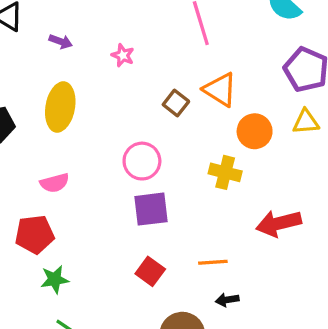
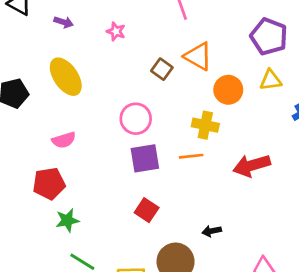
yellow ellipse: (60, 107) -> (66, 77), turned -42
orange line: (213, 262) -> (191, 156), moved

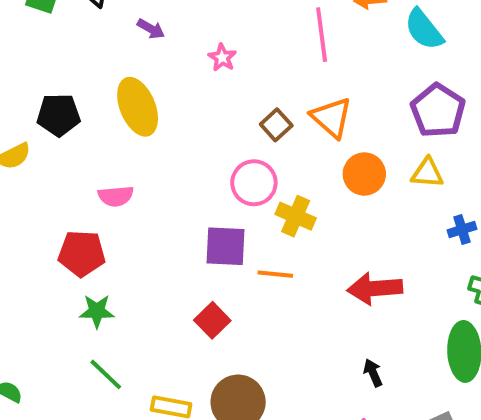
pink circle: (136, 119) -> (254, 183), moved
yellow cross: (205, 125) -> (296, 216), moved
orange line: (191, 156) -> (275, 274), moved
black arrow: (212, 231) -> (373, 373), moved, turned 66

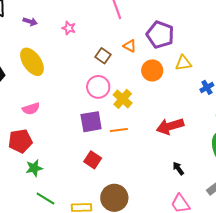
purple pentagon: (438, 111) -> (160, 35), moved
orange triangle: (332, 118) -> (130, 46), size x0.6
yellow cross: (296, 216) -> (123, 99), turned 30

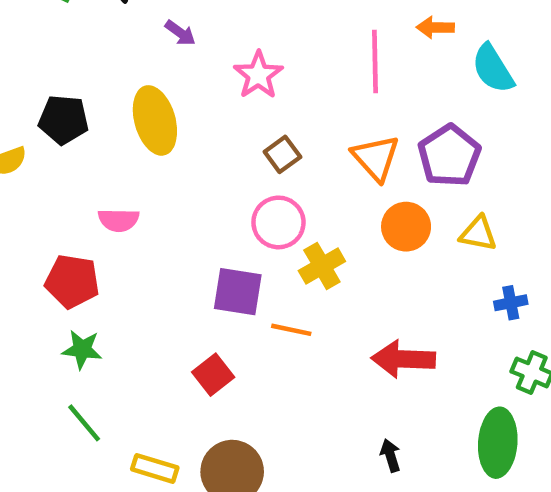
pink star: (69, 28) -> (258, 75), size x1.5
orange triangle: (130, 46) -> (376, 158), size x1.6
brown square: (103, 56) -> (282, 154), moved

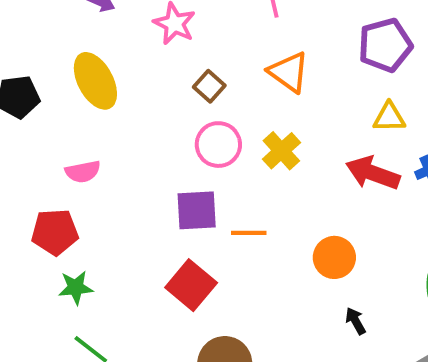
purple pentagon: (449, 156) -> (385, 45), moved, turned 30
orange circle: (406, 227) -> (334, 257), moved
yellow cross: (322, 266) -> (281, 151), moved
red arrow: (403, 359) -> (373, 173), moved, turned 30
red square: (213, 375) -> (191, 285), size x1.4

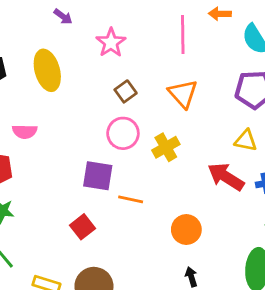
red square: (191, 285) -> (82, 227), size x0.7

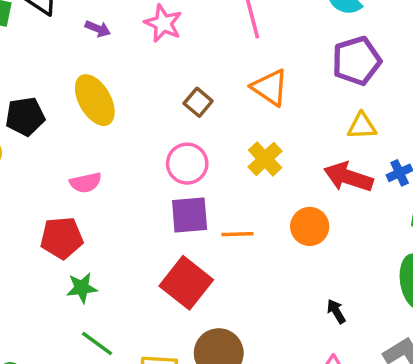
pink star: (111, 43) -> (163, 23), moved
pink circle: (123, 133) -> (187, 164), moved
red square: (82, 227) -> (186, 283), size x1.6
orange circle: (186, 230) -> (310, 226), moved

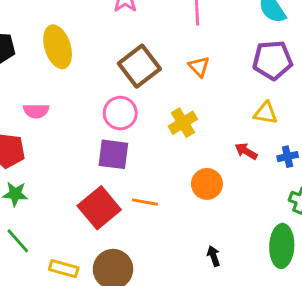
orange triangle: (270, 87) -> (199, 67), size x0.7
brown square: (198, 102) -> (139, 66), size x1.8
red arrow: (348, 177) -> (246, 151), size x0.6
orange line: (237, 234) -> (145, 202), moved

